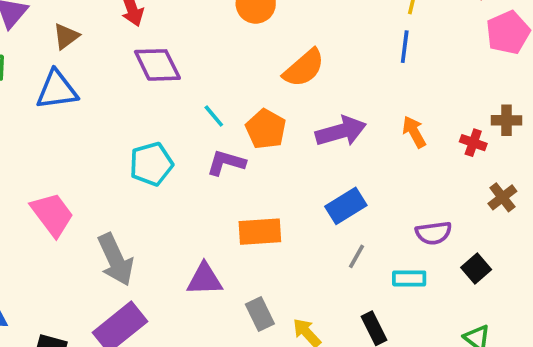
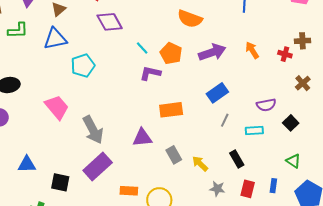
orange semicircle: (304, 68) -> (190, 19), turned 65
cyan pentagon: (151, 164) -> (83, 66), moved

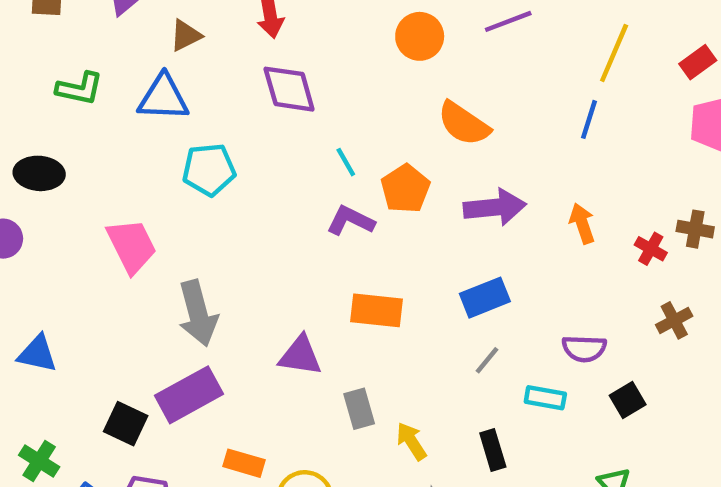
green L-shape: (18, 30) -> (80, 89), moved
black square: (60, 182) -> (126, 424), moved

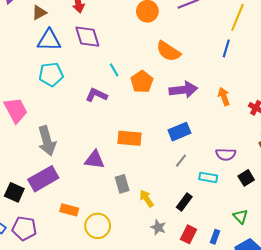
blue triangle: (163, 98) -> (49, 40), moved
purple L-shape: (351, 221) -> (96, 95), moved
black rectangle: (493, 450) -> (184, 202), turned 54

